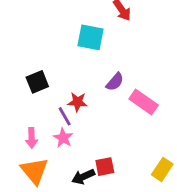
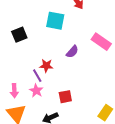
black square: (37, 82) -> (19, 35), moved
pink rectangle: (144, 102) -> (101, 42), moved
red square: (105, 167) -> (65, 97), moved

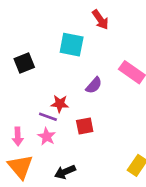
purple line: (37, 76) -> (48, 117), turned -40
red square: (65, 97) -> (85, 126), moved

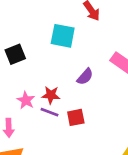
purple line: (48, 117) -> (50, 112), moved
pink star: (47, 136) -> (26, 100), moved

